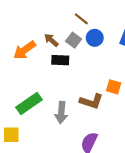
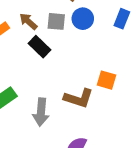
gray square: (74, 40) -> (56, 21), turned -32
black rectangle: (60, 60) -> (40, 47), turned 42

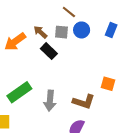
orange square: (107, 80) -> (108, 84), moved
brown L-shape: (79, 98) -> (84, 102), moved

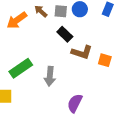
black rectangle: (49, 51) -> (65, 34), moved
brown L-shape: (84, 102) -> (82, 52), moved

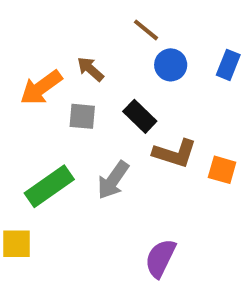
gray square: (61, 11) -> (82, 116), moved
gray arrow: (50, 76) -> (113, 180), moved, turned 30

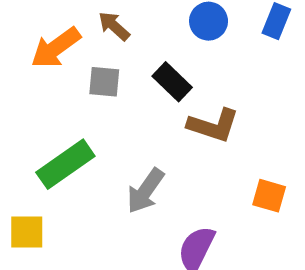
orange square: (222, 170) -> (269, 196), moved
gray arrow: (113, 180) -> (145, 191), moved

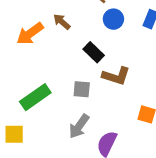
gray square: (104, 82) -> (82, 89), moved
gray arrow: (145, 191) -> (79, 126), moved

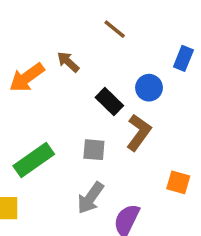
blue circle: (113, 19) -> (149, 88), moved
brown L-shape: (116, 76) -> (139, 132), turned -72

